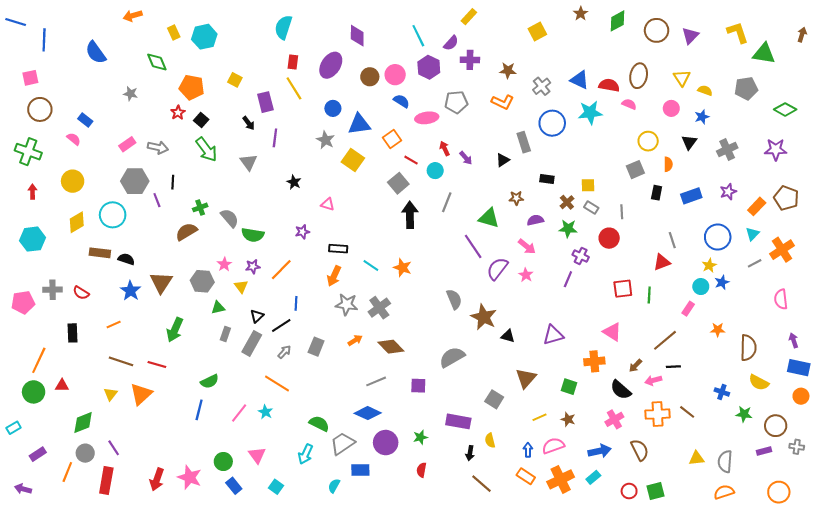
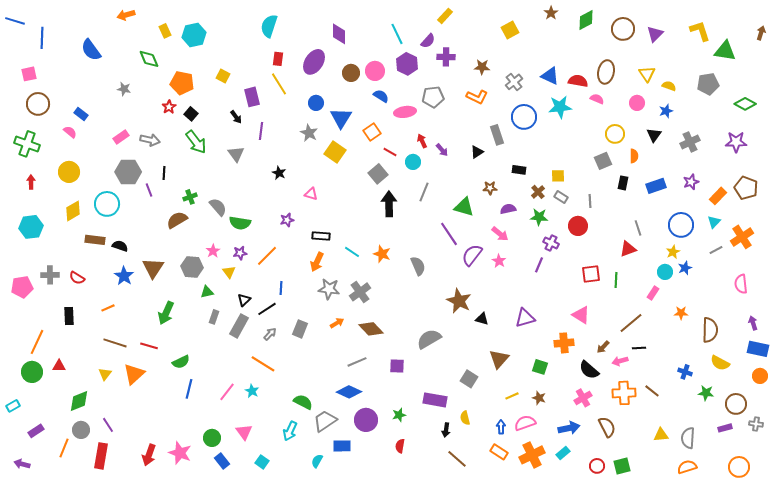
blue triangle: (359, 124) -> (341, 118), turned -50
gray semicircle: (454, 299) -> (418, 266), moved
green semicircle: (210, 381) -> (181, 362), moved

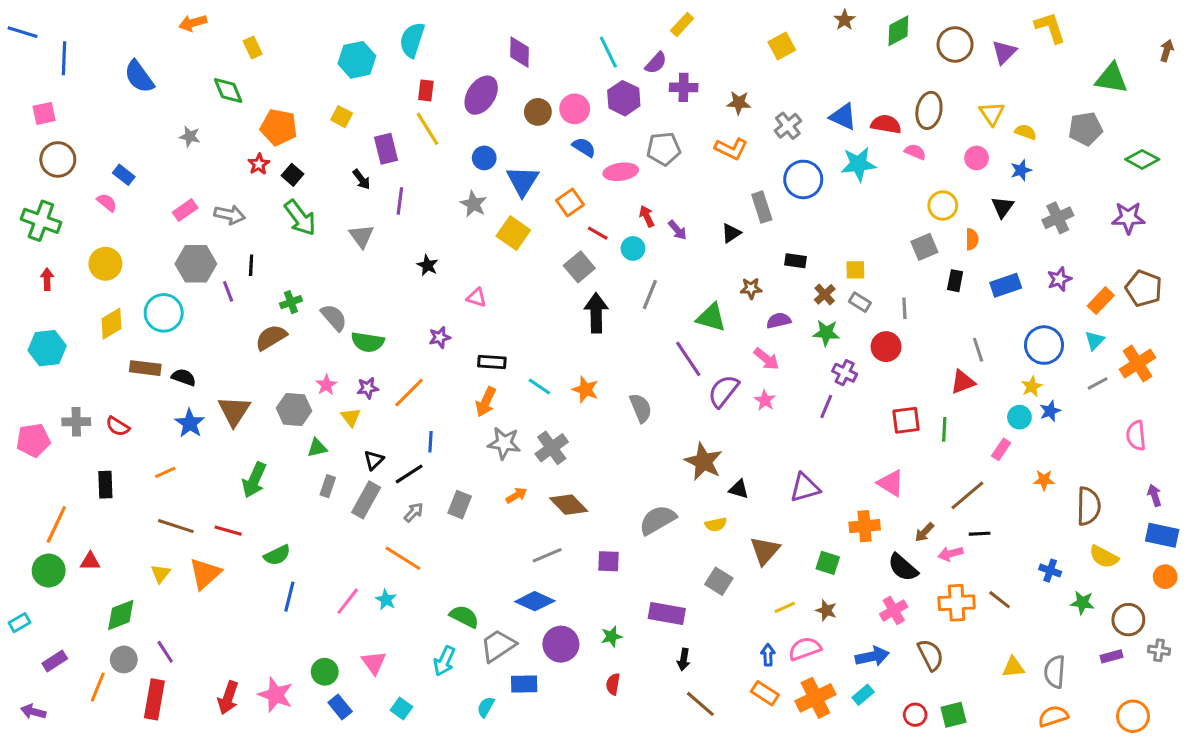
yellow L-shape: (700, 31) -> (1050, 28), moved
cyan hexagon: (194, 35) -> (357, 60), moved
yellow semicircle: (465, 418) -> (716, 525), moved, turned -88

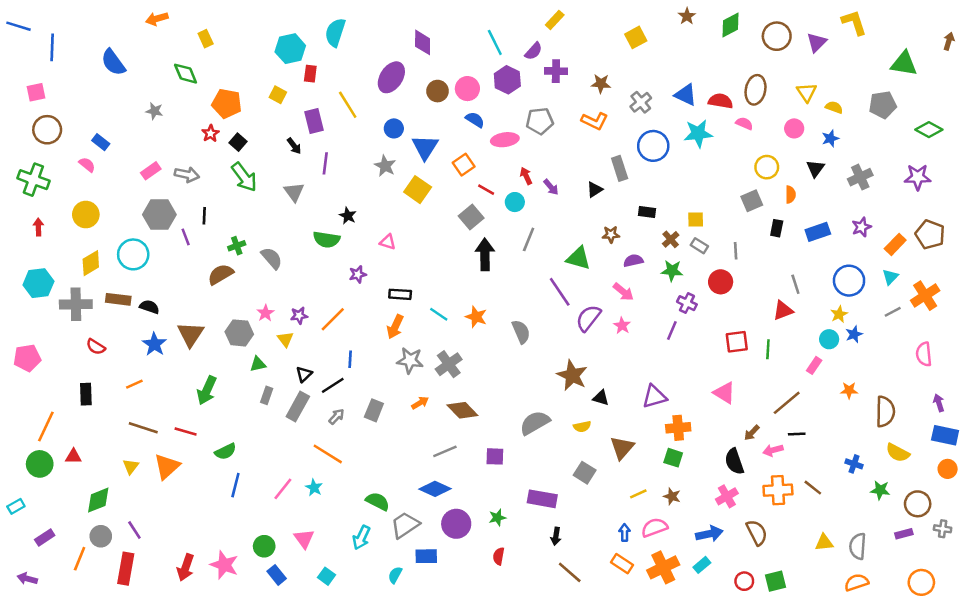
red rectangle: (426, 90) -> (310, 74), moved
green semicircle: (368, 342) -> (327, 239), moved
gray cross: (76, 422) -> (76, 304), moved, size x1.4
orange cross: (865, 526) -> (678, 428), moved
black semicircle: (903, 567) -> (734, 461), turned 30

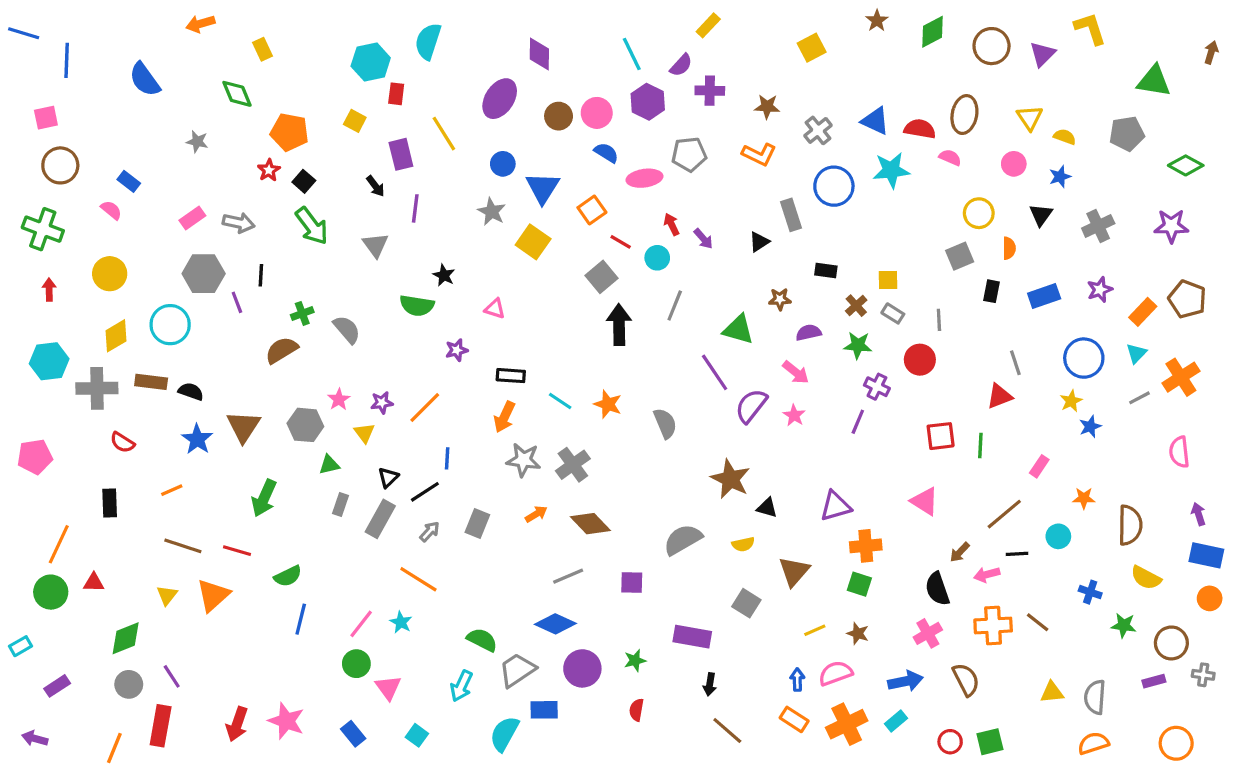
cyan circle: (829, 339) -> (1058, 536), moved
green circle: (264, 546) -> (356, 664), moved
orange line: (80, 559) -> (114, 748), moved
cyan semicircle: (395, 575) -> (504, 734), size x1.6

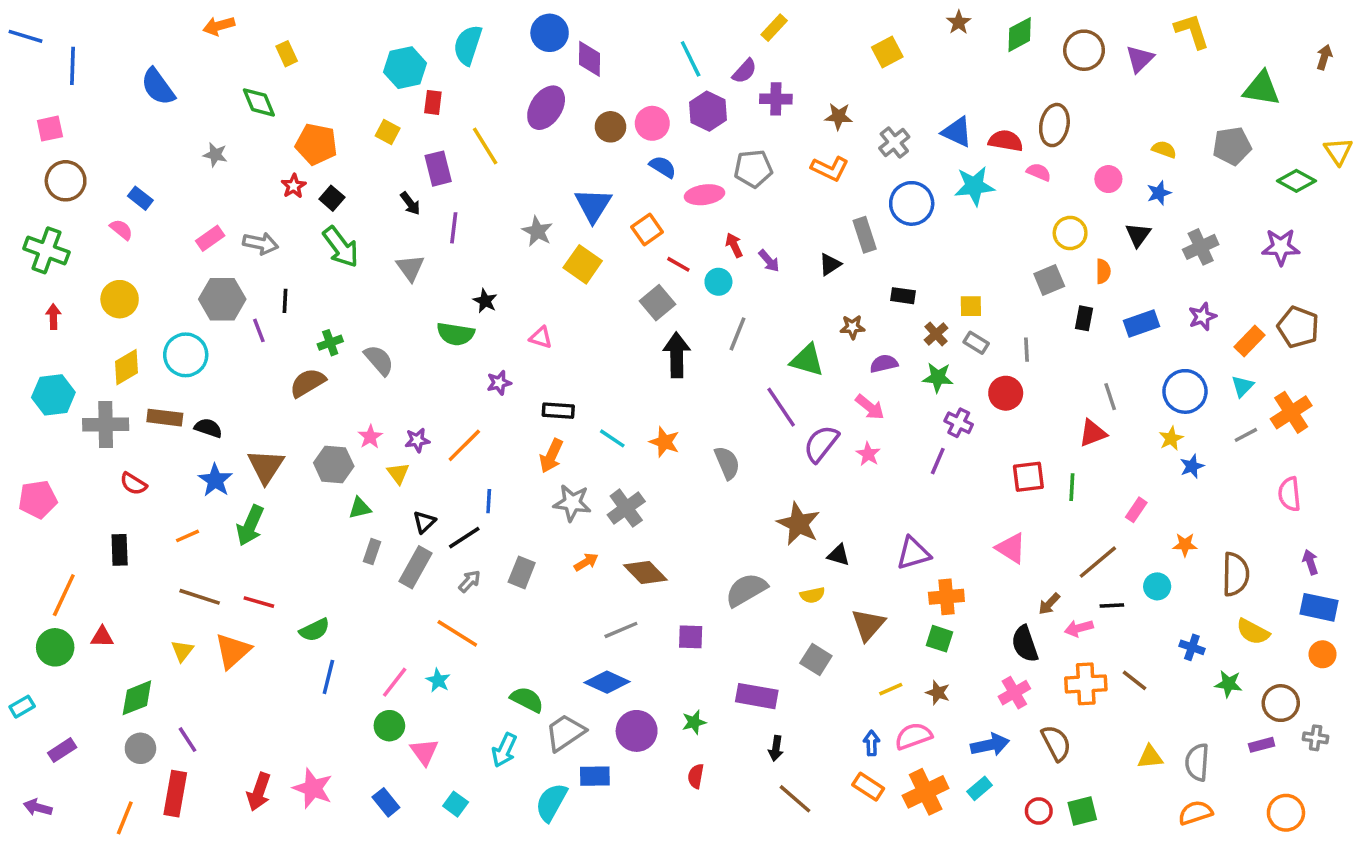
yellow triangle: (1030, 118) -> (1338, 151), moved
blue circle: (503, 164) -> (550, 33), moved, size x1.4
green arrow: (264, 498) -> (250, 525), moved

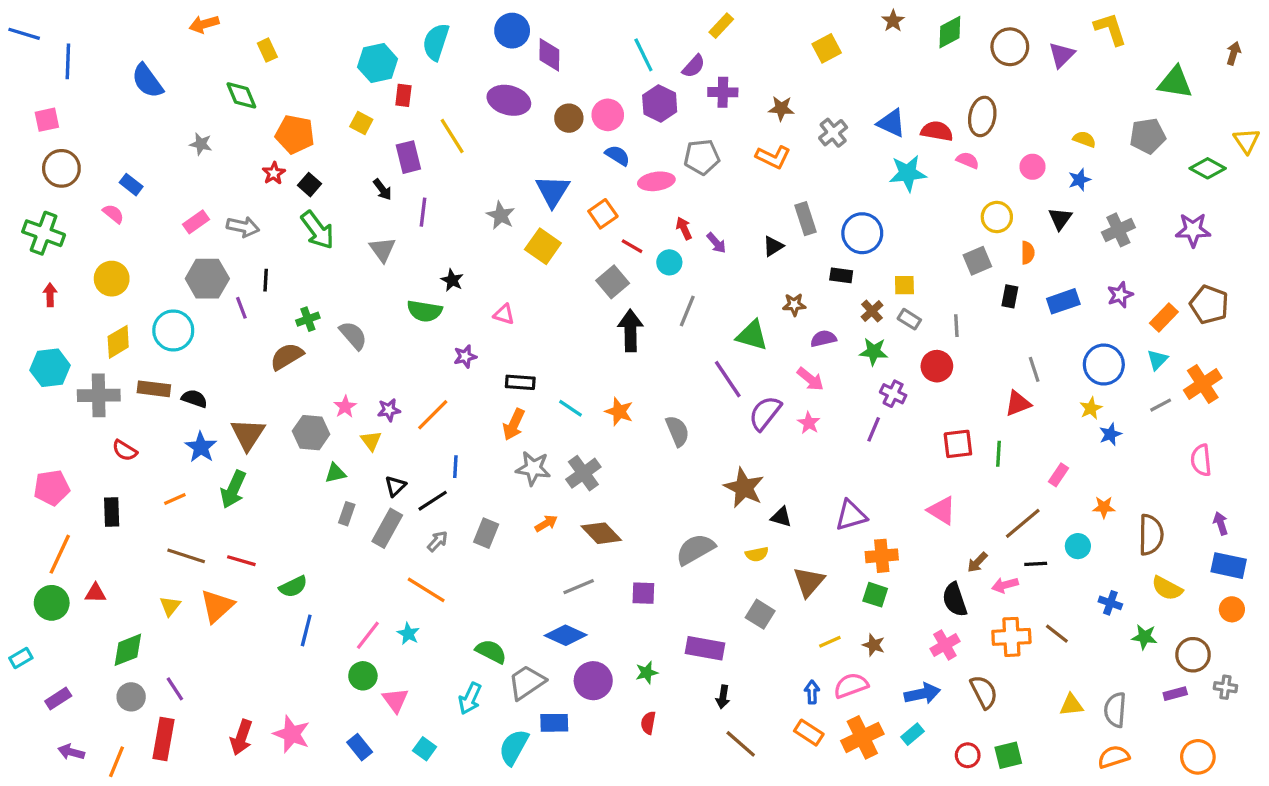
purple ellipse: (546, 108) -> (509, 100), turned 72
blue circle: (912, 203) -> (862, 233), moved
pink pentagon: (38, 499) -> (52, 488), moved
purple arrow: (38, 808) -> (71, 752), moved

